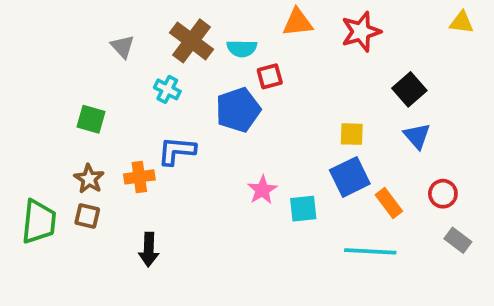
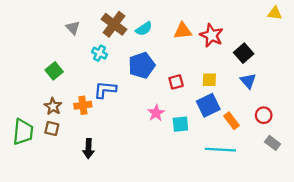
orange triangle: (298, 22) -> (183, 31), moved
red star: (361, 32) -> (212, 35), moved, turned -30
cyan semicircle: (242, 48) -> (144, 29), turned -35
red square: (270, 76) -> (176, 82), moved
green square: (91, 119) -> (54, 71), turned 35

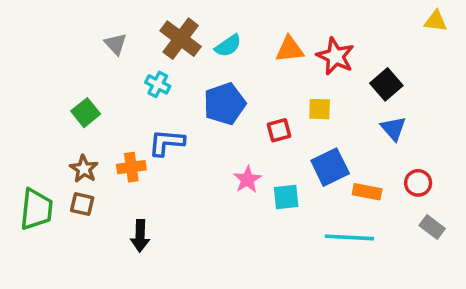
yellow square: (209, 80) -> (320, 109), moved
orange rectangle: (231, 121) -> (367, 192), turned -42

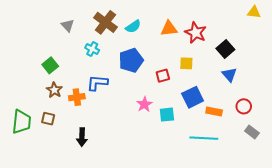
brown star: (84, 169) -> (54, 90), moved

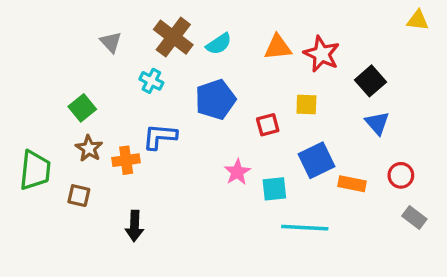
green trapezoid: (22, 122) -> (35, 170), moved
cyan line: (204, 138) -> (305, 228), moved

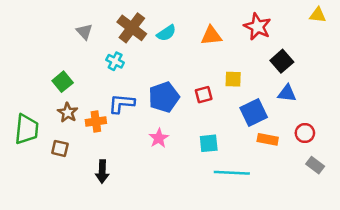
red star: (322, 54) -> (257, 27), moved
blue pentagon: (215, 99) -> (164, 97), moved
blue triangle: (377, 123) -> (287, 93), turned -42
blue square: (317, 160) -> (254, 113), moved
pink star: (237, 172) -> (159, 138), moved

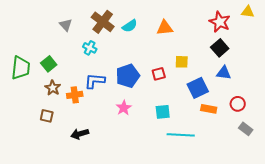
red star: (257, 27) -> (220, 22), moved
green trapezoid: (27, 129) -> (21, 68), moved
black arrow: (102, 171) -> (80, 134), turned 72

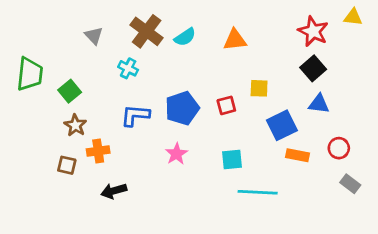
green trapezoid: (21, 68) -> (30, 74), moved
orange cross: (75, 95) -> (98, 151), moved

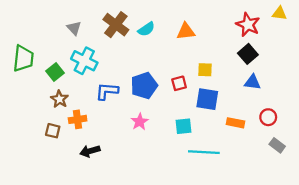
cyan cross: (128, 68) -> (84, 61), moved, size x1.6
blue square: (282, 125) -> (207, 99), moved, turned 35

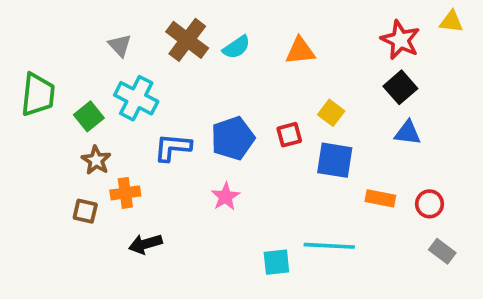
yellow square: (205, 70) -> (331, 113), turned 35
red circle: (268, 117) -> (429, 204), moved
cyan square: (184, 126) -> (276, 262), moved
gray rectangle: (277, 145) -> (442, 251), moved

